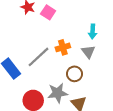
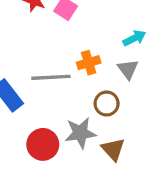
cyan arrow: (93, 32) -> (134, 38), turned -120
gray line: (38, 57) -> (51, 77), turned 40

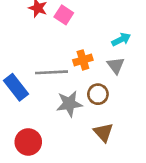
gray star: (80, 133) -> (69, 104), moved
red circle: (43, 144) -> (28, 142), moved

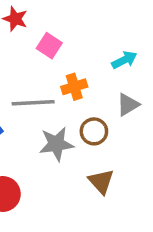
pink square: (64, 15) -> (49, 46), moved
gray triangle: (116, 65) -> (128, 105), moved, turned 36

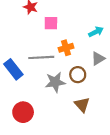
pink square: (49, 46) -> (51, 23), turned -32

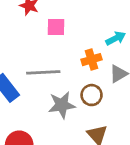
orange cross: (66, 48) -> (92, 60), moved

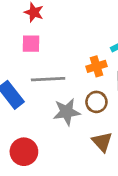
pink square: (56, 27) -> (31, 44), moved

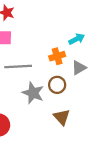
gray star: (67, 112) -> (33, 93), turned 30

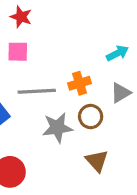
orange cross: (57, 56) -> (79, 83), moved
gray star: (33, 93) -> (57, 128), turned -30

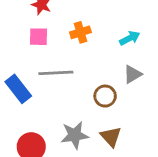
orange cross: (79, 83) -> (80, 32), moved
gray star: (57, 128) -> (75, 135), moved

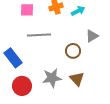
cyan arrow: (130, 38) -> (78, 11), moved
blue rectangle: (18, 89) -> (13, 58), moved

